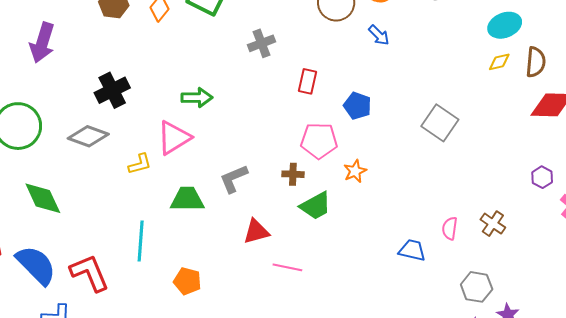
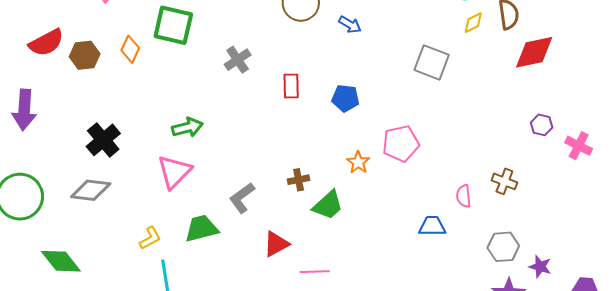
gray square: (440, 123) -> (432, 62), moved
pink pentagon: (319, 141) -> (401, 143), moved
yellow L-shape: (140, 164) -> (150, 238), moved

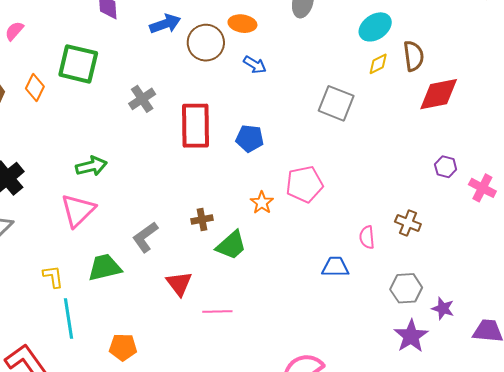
red rectangle: (291, 86) -> (195, 126), size x1.8
yellow L-shape: (150, 238) -> (53, 277), turned -70
red triangle: (276, 244) -> (179, 284), turned -40

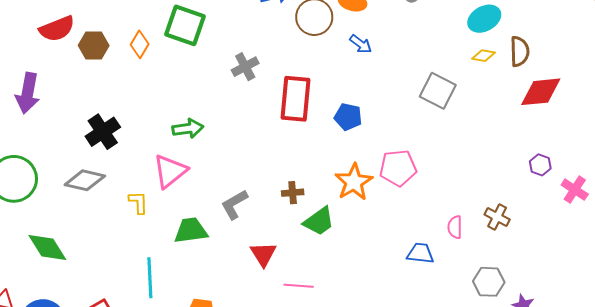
yellow diamond: (378, 64) -> (483, 56), turned 30
orange star: (262, 203) -> (354, 182), size x1.6
yellow L-shape: (53, 277) -> (138, 202), moved

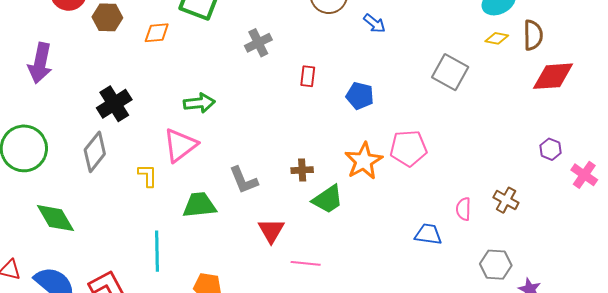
orange diamond: (140, 44) -> (157, 33), moved, turned 52
red rectangle: (296, 99) -> (308, 76), size x0.5
gray diamond: (85, 180) -> (95, 152), turned -66
gray L-shape: (234, 204) -> (244, 180), turned -84

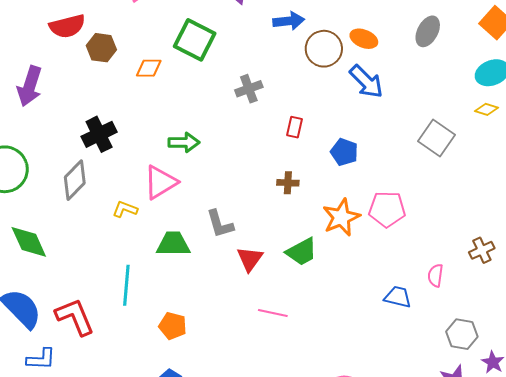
blue arrow: (374, 23) -> (366, 82), size x1.6
brown cross: (302, 170) -> (288, 183), moved
yellow L-shape: (148, 176) -> (125, 209), turned -75
brown cross: (506, 200) -> (482, 250), moved, turned 30
red triangle: (271, 231) -> (250, 259), moved

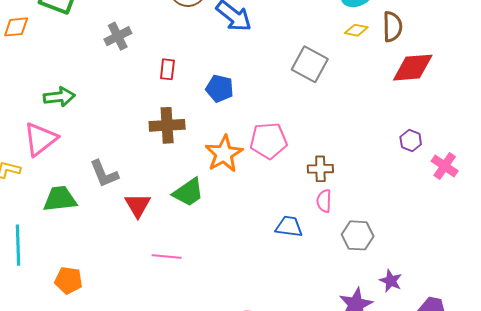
brown cross: (288, 183) -> (167, 125), size x1.6
brown cross: (482, 250) -> (320, 169), moved, turned 30
gray hexagon: (462, 334) -> (358, 235), moved

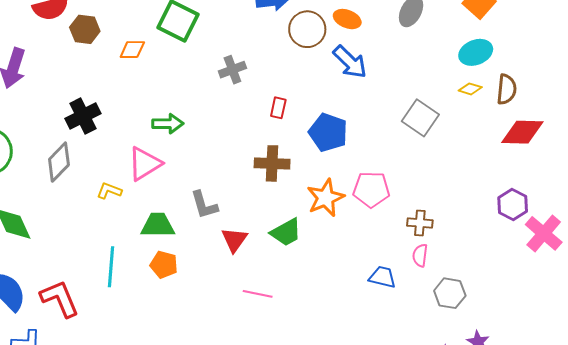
blue pentagon: (220, 89) -> (328, 132), size x1.4
purple hexagon: (411, 141) -> (513, 204), size x1.4
pink cross: (445, 166) -> (544, 233), size x1.4
orange pentagon: (69, 280) -> (164, 265), moved

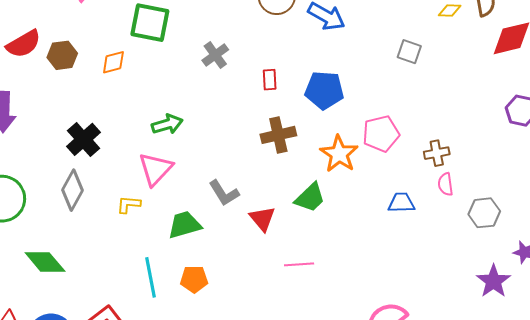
gray square: (420, 118) -> (409, 52), size x0.7
orange pentagon: (164, 265) -> (194, 279), moved
blue trapezoid: (382, 277) -> (401, 203), moved

